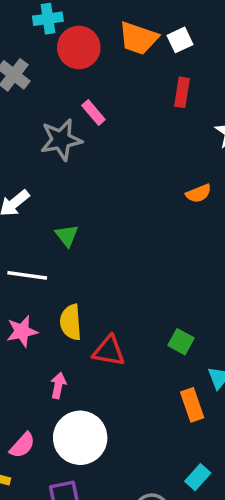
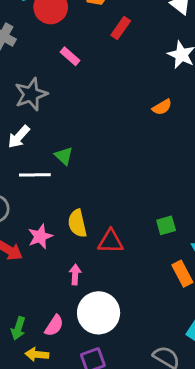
red rectangle: (182, 92) -> (121, 28), moved, turned 35
gray star: (61, 140) -> (31, 94), moved
white line: (27, 275) -> (35, 175), moved
green square: (181, 342) -> (166, 225), turned -36

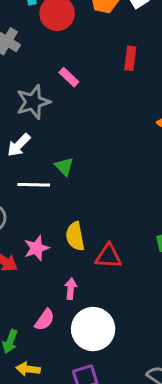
red rectangle: (121, 28) -> (130, 58), moved, turned -30
pink rectangle: (70, 56) -> (69, 77), moved
pink semicircle: (54, 326) -> (45, 320), moved

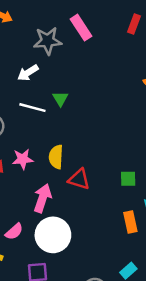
pink rectangle: (69, 77) -> (81, 28), size x1.5
pink arrow: (71, 289) -> (43, 198), size x1.6
pink semicircle: (45, 320) -> (14, 232), moved

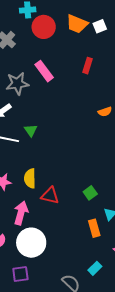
green square: (128, 179) -> (90, 193), turned -32

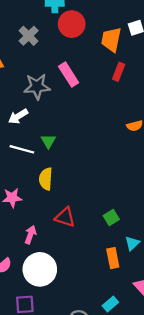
orange trapezoid: (77, 24) -> (111, 40), moved, turned 75
yellow semicircle: (30, 178) -> (46, 179), moved
pink arrow: (21, 213) -> (30, 235), size x0.7

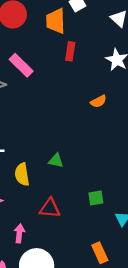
green triangle: (48, 141) -> (56, 161), moved, turned -35
green square: (111, 217) -> (96, 198), turned 35
orange rectangle: (113, 258) -> (100, 253), moved

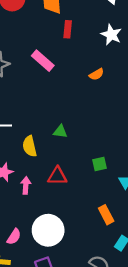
pink rectangle: (21, 65) -> (43, 61), moved
pink arrow: (19, 233) -> (26, 185), moved

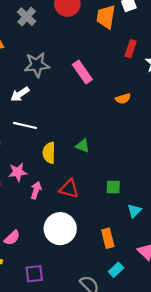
red rectangle: (68, 29) -> (131, 49), moved
orange semicircle: (97, 74) -> (123, 99), moved
white circle: (48, 230) -> (60, 229), moved

